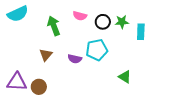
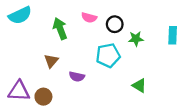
green star: (122, 22) -> (136, 39), moved
cyan rectangle: (141, 32) -> (173, 35), moved
purple semicircle: (75, 59) -> (77, 77), moved

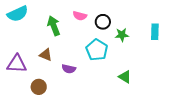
cyan pentagon: (108, 55) -> (97, 50), turned -30
brown triangle: (51, 61) -> (46, 55), turned -48
purple triangle: (19, 91) -> (17, 64), moved

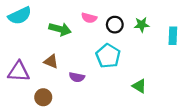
green arrow: (54, 26) -> (60, 29), turned 126
green star: (122, 35) -> (142, 25), moved

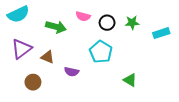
cyan rectangle: (173, 36) -> (161, 33), turned 70
purple triangle: (19, 72) -> (21, 49), moved, turned -40
brown circle: (43, 97) -> (33, 82), moved

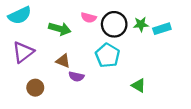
black circle: (107, 23) -> (114, 24), size x1.5
cyan rectangle: (161, 33) -> (162, 29), moved
brown triangle: (48, 57) -> (63, 61), moved

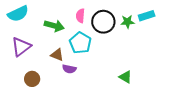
pink semicircle: (89, 18) -> (80, 16), turned 80
cyan rectangle: (162, 29) -> (147, 16), moved
cyan pentagon: (108, 55) -> (80, 43), moved

